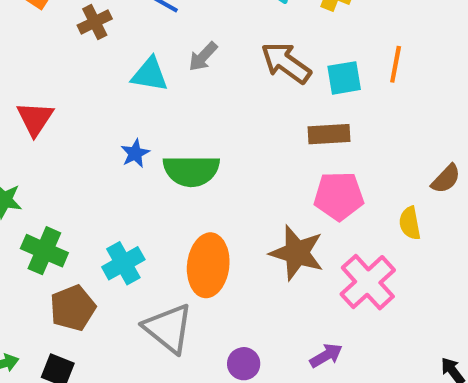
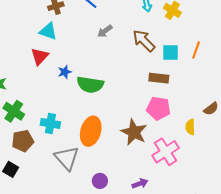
cyan triangle: (150, 74) -> (48, 31), moved
red triangle: (35, 119) -> (40, 56), moved
cyan cross: (123, 263) -> (50, 123), turned 30

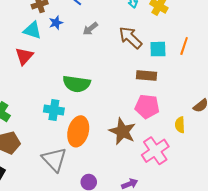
blue star: (65, 72) -> (56, 23), moved
cyan cross: (50, 123) -> (54, 110), moved

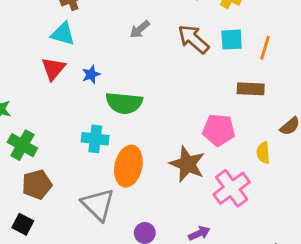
blue star: (56, 23) -> (91, 74), moved
cyan square: (158, 49) -> (232, 40), moved
brown rectangle: (147, 76) -> (251, 89), moved

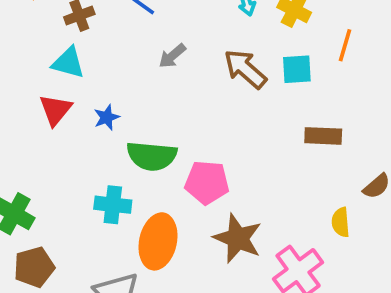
orange line: (265, 48) -> (345, 45), moved
pink pentagon: (219, 130) -> (207, 182), moved

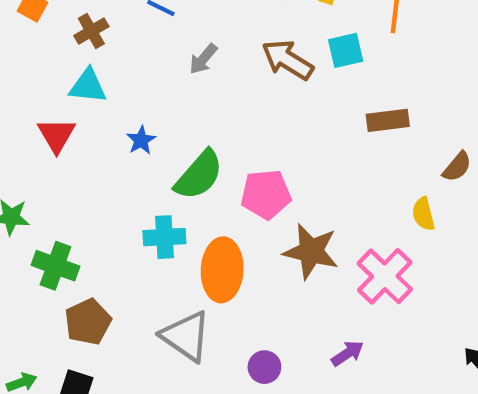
red triangle: (55, 110) -> (56, 135), moved
green semicircle: (152, 156) -> (199, 175), turned -45

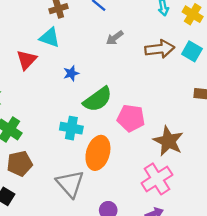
cyan square: (346, 50) -> (192, 51), turned 30
brown arrow: (288, 60) -> (160, 49), turned 128
brown star: (311, 251) -> (168, 141), moved
pink cross: (385, 276) -> (157, 179), moved

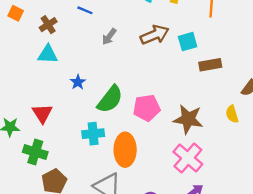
cyan square: (192, 51) -> (188, 42), moved, turned -30
red triangle: (27, 60) -> (42, 113), moved

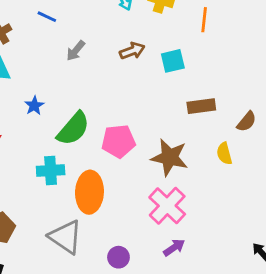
brown arrow: (155, 35) -> (132, 51), size x0.7
brown rectangle: (210, 65) -> (201, 106), moved

